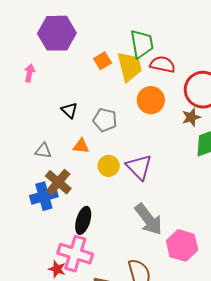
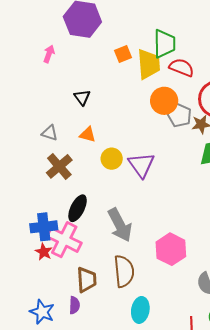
gray pentagon: (105, 120) -> (180, 115), moved
blue cross: (44, 196) -> (44, 227), moved
gray arrow: (149, 219) -> (120, 225), moved

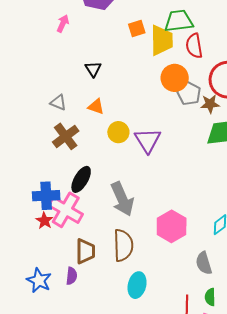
green trapezoid: (164, 44) -> (179, 21), turned -100
red semicircle: (182, 67) -> (194, 46), turned -125

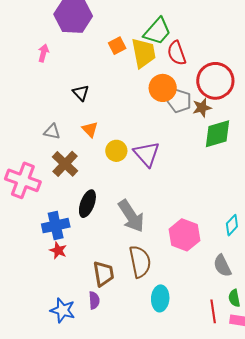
green trapezoid: (179, 21) -> (157, 31), turned 148
orange triangle: (96, 107) -> (90, 129), turned 36
pink cross: (66, 210) -> (23, 180), moved

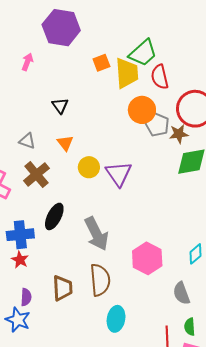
purple semicircle: (94, 300) -> (26, 297), moved

